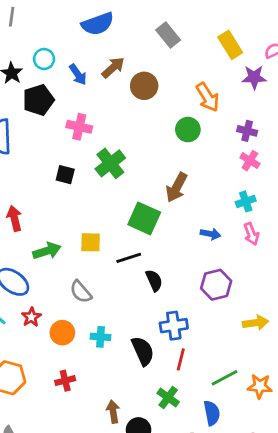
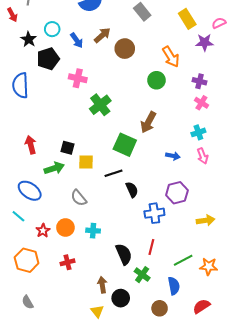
black square: (65, 175) -> (67, 148), moved
red star: (31, 317) -> (43, 231), moved
blue cross: (174, 326) -> (154, 213), moved
black semicircle: (143, 351) -> (124, 254), moved

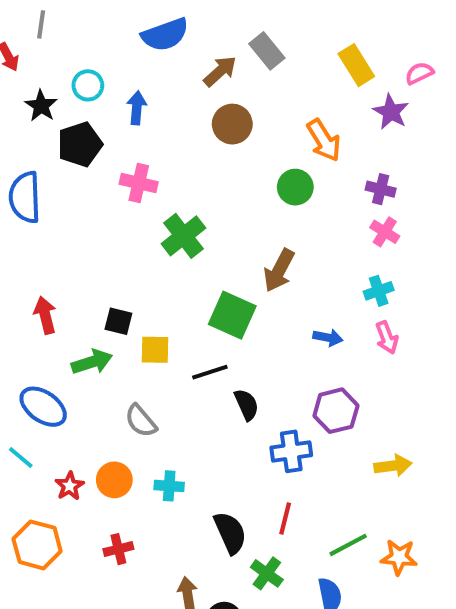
brown arrow: (102, 35) -> (220, 71), moved
blue arrow: (77, 40) -> (137, 108), turned -140
purple star: (205, 42) -> (391, 112), turned 30

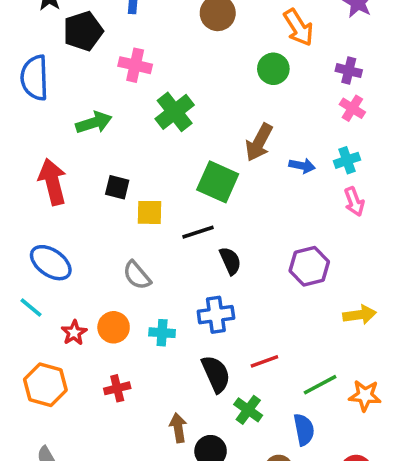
red arrow: (45, 315) -> (53, 182), size x1.4
blue arrow: (328, 338) -> (302, 166), moved
green arrow: (92, 362) -> (94, 123), moved
blue cross: (291, 451) -> (216, 315), moved
red line: (285, 519) -> (264, 361), turned 56

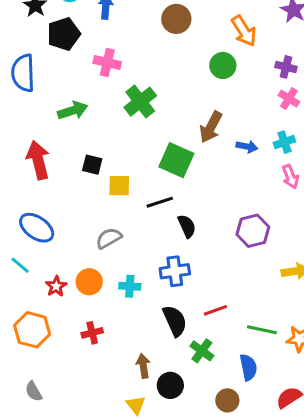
gray semicircle: (137, 275) -> (109, 238), turned 100
green line: (320, 385) -> (262, 330), turned 40

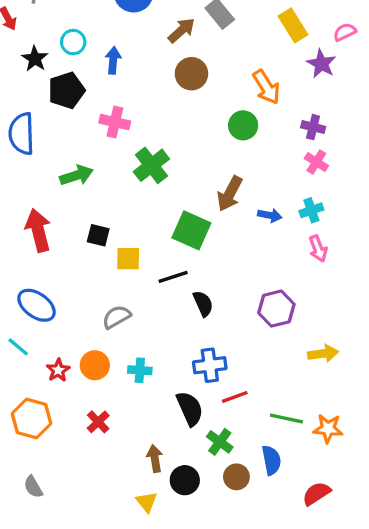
blue cross: (175, 271) -> (210, 365), moved
red cross: (92, 333) -> (98, 422), turned -30
brown circle: (227, 400) -> (236, 477), moved

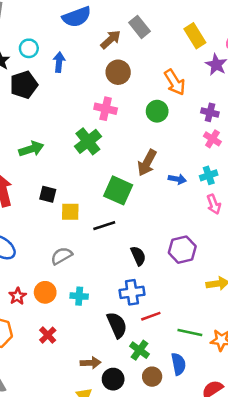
pink cross: (115, 122) -> (106, 109), moved
black semicircle: (203, 304) -> (138, 256), moved
brown arrow: (155, 459) -> (90, 363), turned 96

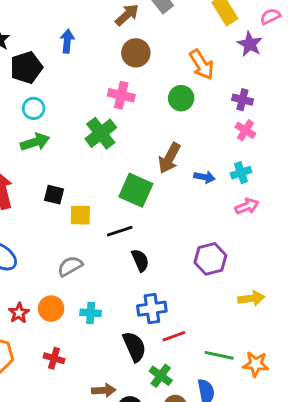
cyan circle: (29, 48) -> (34, 108), moved
pink arrow: (214, 204) -> (247, 206), turned -90
black semicircle: (138, 256) -> (140, 260), moved
red cross: (48, 335) -> (54, 358), turned -30

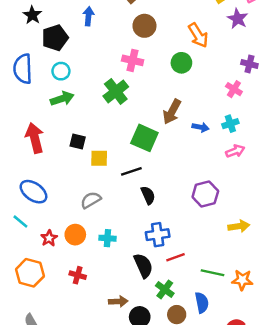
purple cross: (242, 100) -> (249, 64), moved

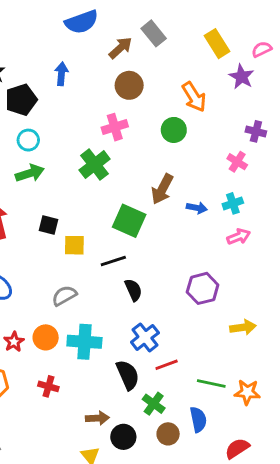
pink cross: (133, 60) -> (115, 127), turned -30
blue cross: (158, 235) -> (145, 337), turned -30
cyan cross: (107, 238) -> (84, 342), size x1.6

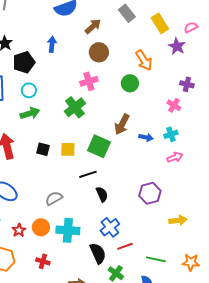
gray rectangle: (154, 33) -> (127, 13), moved
yellow square: (74, 245) -> (68, 149), moved
orange star: (247, 392) -> (191, 262), moved

